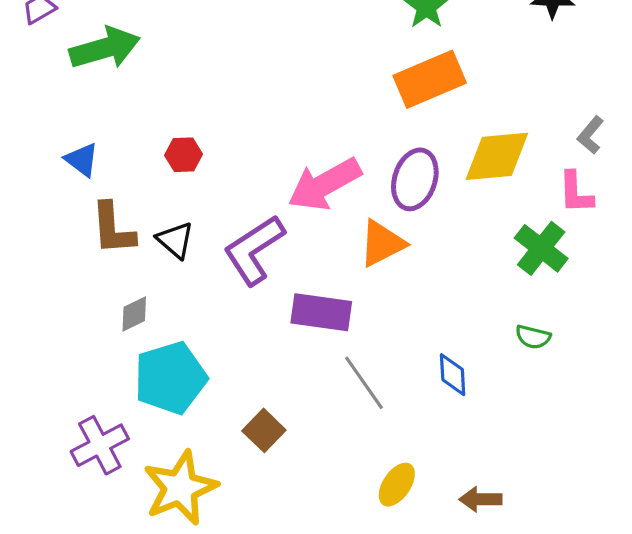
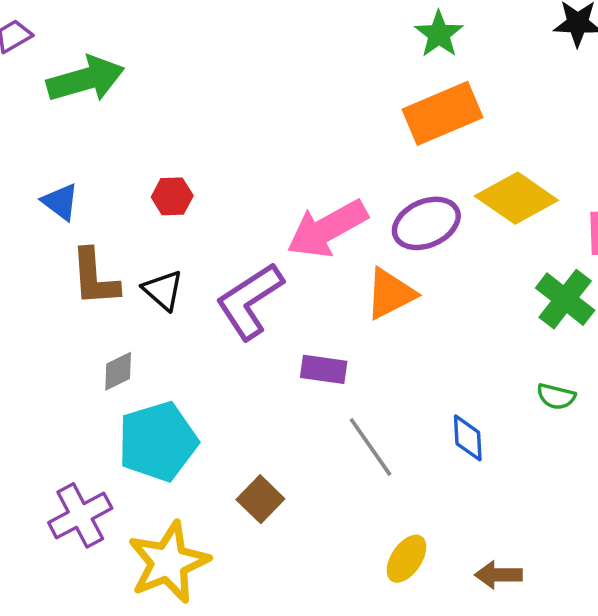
yellow diamond: (497, 156) -> (516, 198), turned 40
purple ellipse: (415, 179) -> (426, 223), turned 48
purple rectangle: (321, 312) -> (324, 369), size x0.7

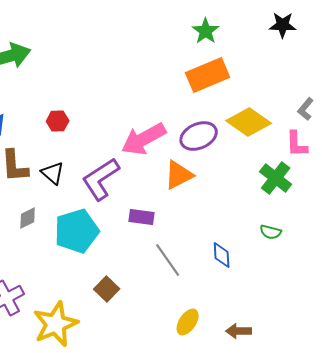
cyan pentagon: (158, 442) -> (77, 231), moved

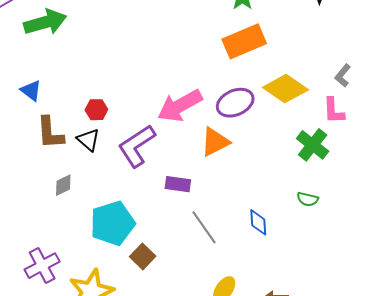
red hexagon: (58, 121) -> (96, 110), moved
cyan pentagon: (77, 231) -> (113, 223), moved

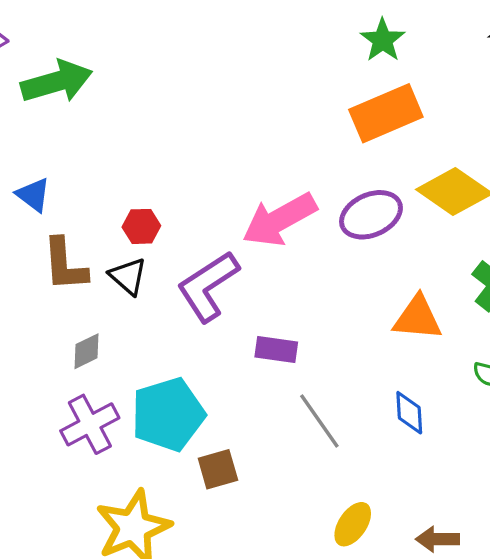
orange triangle: (215, 142) -> (418, 318), moved, turned 32
brown square: (143, 256) -> (218, 469), turned 30
purple cross: (42, 266) -> (90, 424), moved

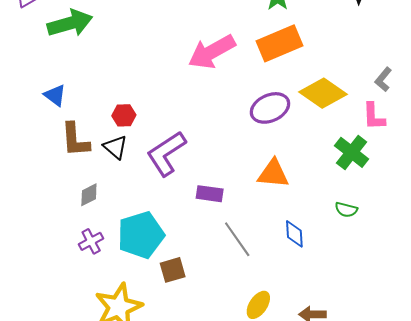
pink arrow: (279, 220) -> (212, 52), moved
orange triangle: (418, 318) -> (273, 174), moved
purple cross: (90, 424) -> (91, 241), size x0.7

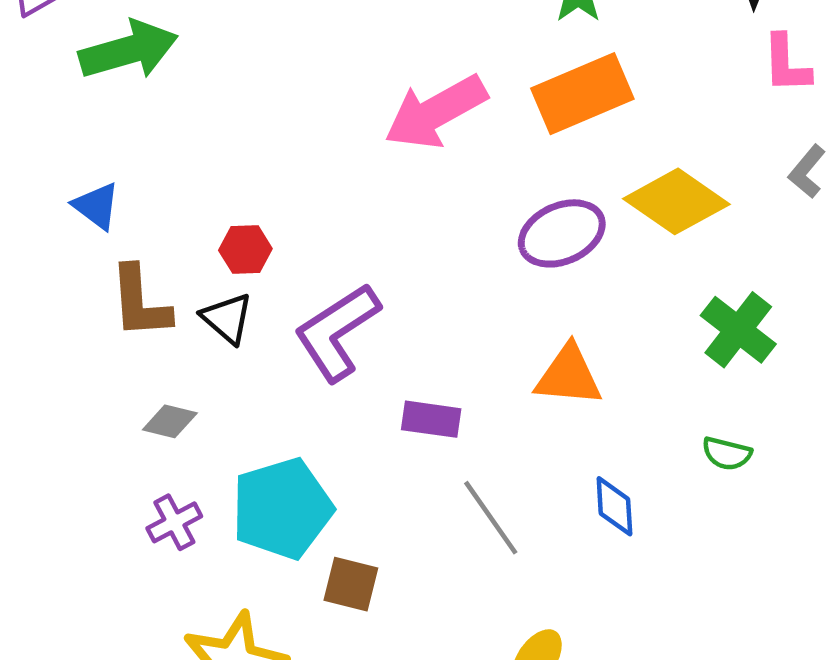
pink L-shape: (374, 116) -> (786, 64), moved
gray diamond: (89, 195) -> (170, 421), turned 40
brown square: (173, 270) -> (351, 584), turned 30

